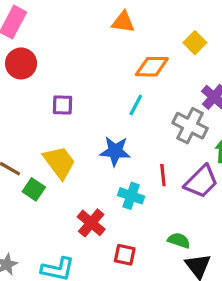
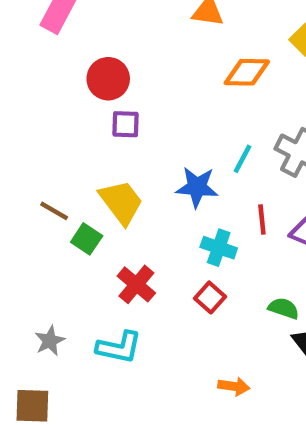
red circle: (21, 63) -> (108, 79), moved
cyan line: (136, 105) -> (242, 159), moved
red cross: (91, 223) -> (136, 284), moved
red square: (125, 255) -> (210, 297), moved, turned 30

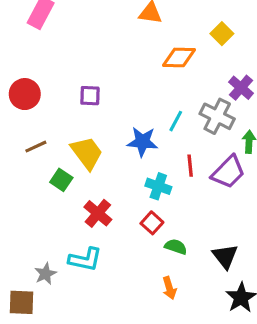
red circle: (108, 79) -> (25, 94), moved
brown line: (54, 211) -> (36, 147), moved, turned -55
green semicircle: (284, 308) -> (176, 247), moved
gray star: (50, 341) -> (45, 274), moved
orange arrow: (234, 386) -> (169, 288), turned 65

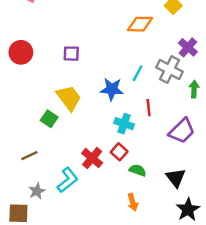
brown line: (36, 147) -> (29, 156), moved
purple trapezoid: (228, 172) -> (182, 131), moved
red cross: (98, 213) -> (92, 158), moved
cyan L-shape: (85, 259) -> (68, 180), turned -50

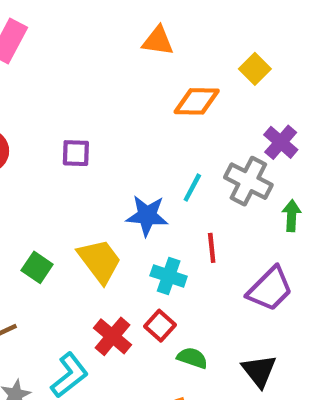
yellow trapezoid: (69, 98) -> (100, 261), moved

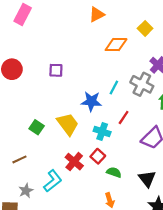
orange triangle: (158, 41) -> (97, 14), turned -35
red line: (212, 248) -> (124, 118), turned 40

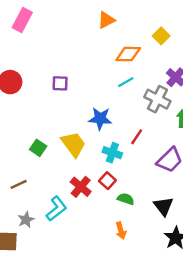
cyan line: (114, 87) -> (126, 82), moved, turned 32

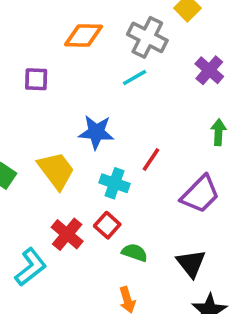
orange diamond: (128, 54) -> (84, 36), moved
gray cross: (157, 99) -> (147, 37), moved

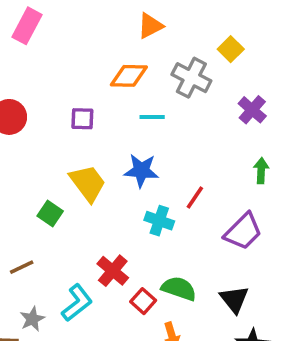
cyan line: (135, 77) -> (152, 117), moved, turned 30
yellow trapezoid: (56, 170) -> (88, 183), moved
red square: (107, 225) -> (143, 301), moved
green semicircle: (135, 252) -> (179, 289), size x1.4

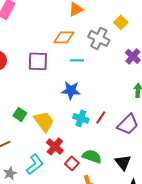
purple square: (82, 119) -> (38, 61), size x1.5
yellow trapezoid: (88, 183) -> (44, 121), moved
red line: (195, 197) -> (101, 117), moved

